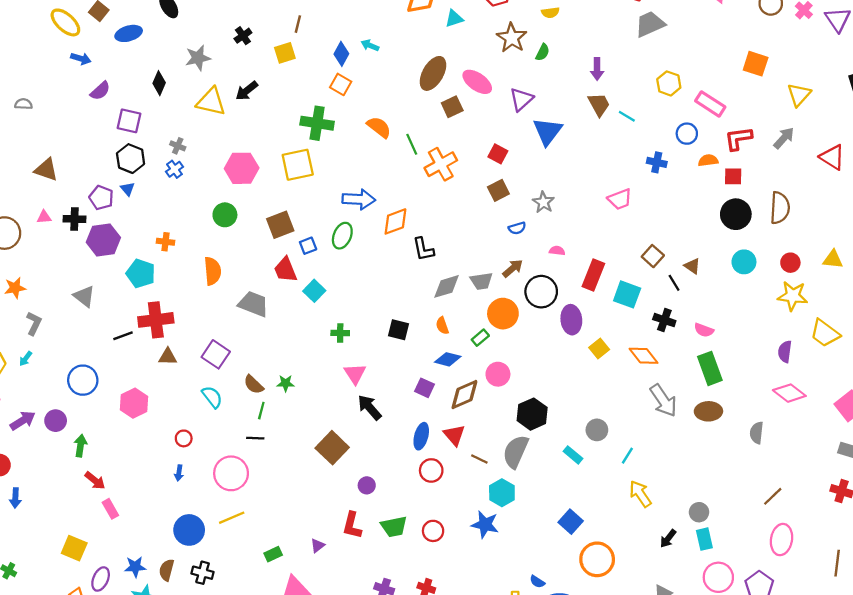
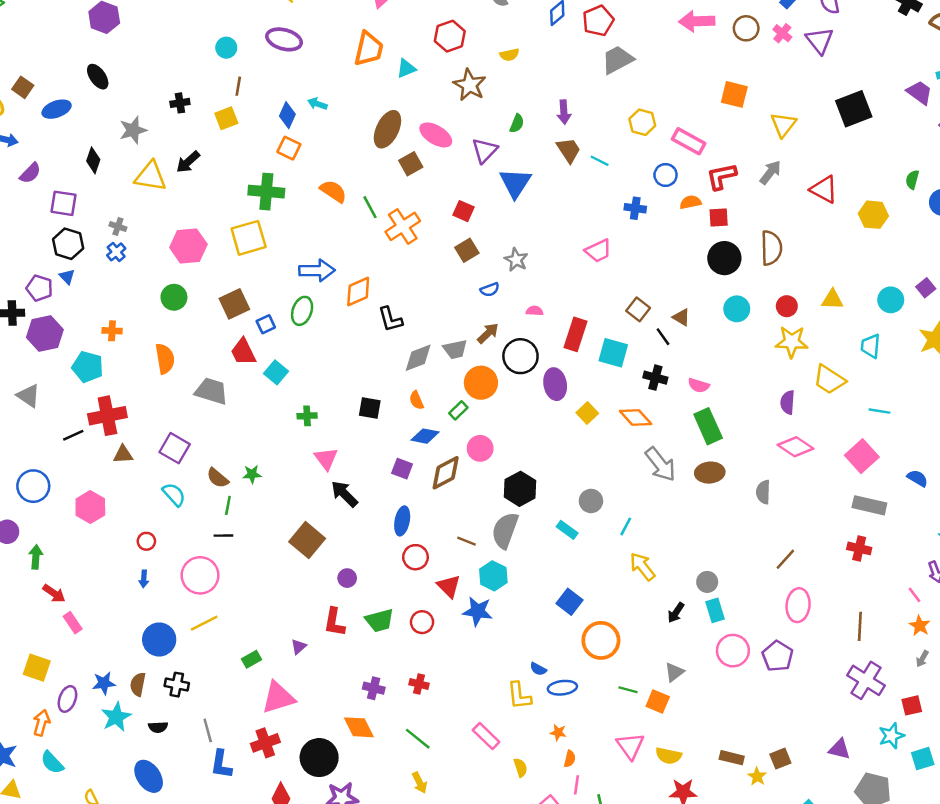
black cross: (243, 36) -> (180, 103), turned 30
green semicircle: (543, 52) -> (517, 123), moved
red triangle: (454, 435) -> (449, 586), moved

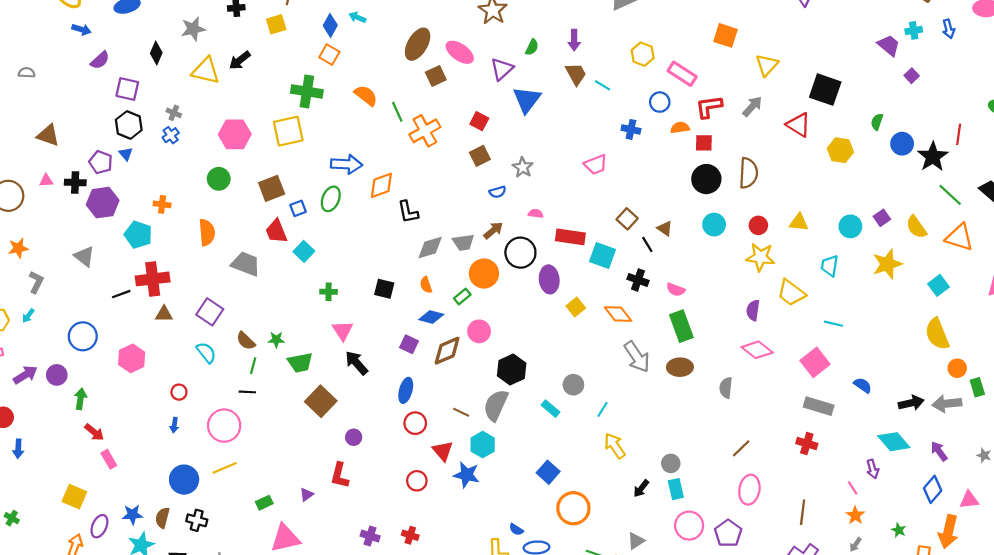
black square: (854, 109) -> (825, 90), moved, turned 36
red rectangle: (576, 334) -> (570, 237), turned 76
green trapezoid: (380, 620) -> (300, 363), moved

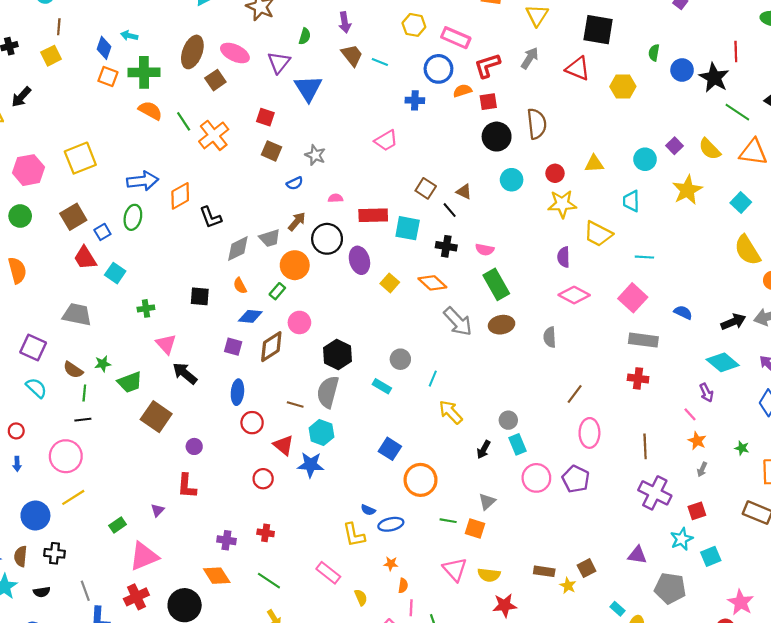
green cross: (307, 91) -> (144, 72), moved
blue circle: (660, 102) -> (438, 69), size x1.4
brown square: (480, 156) -> (272, 151), turned -30
gray trapezoid: (246, 264) -> (77, 314), moved

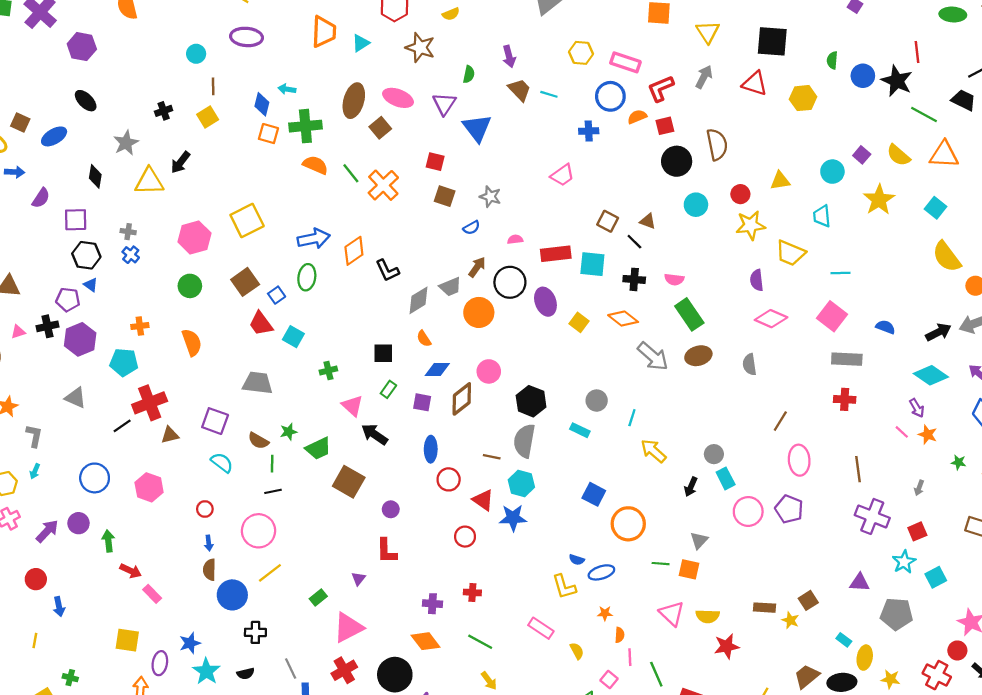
green rectangle: (277, 291) -> (388, 389), moved
orange star: (697, 441) -> (928, 435), moved
brown semicircle: (21, 556) -> (209, 570), moved

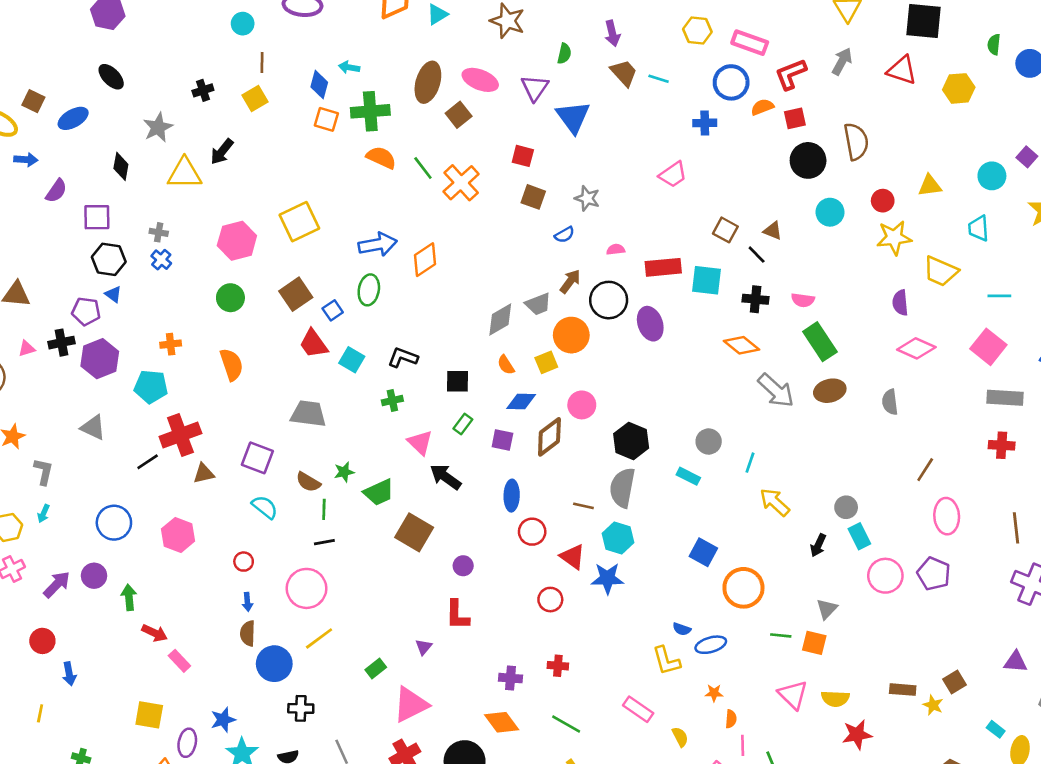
black L-shape: (387, 270) -> (403, 358), moved, turned 135
yellow square: (579, 322) -> (546, 362), moved, turned 30

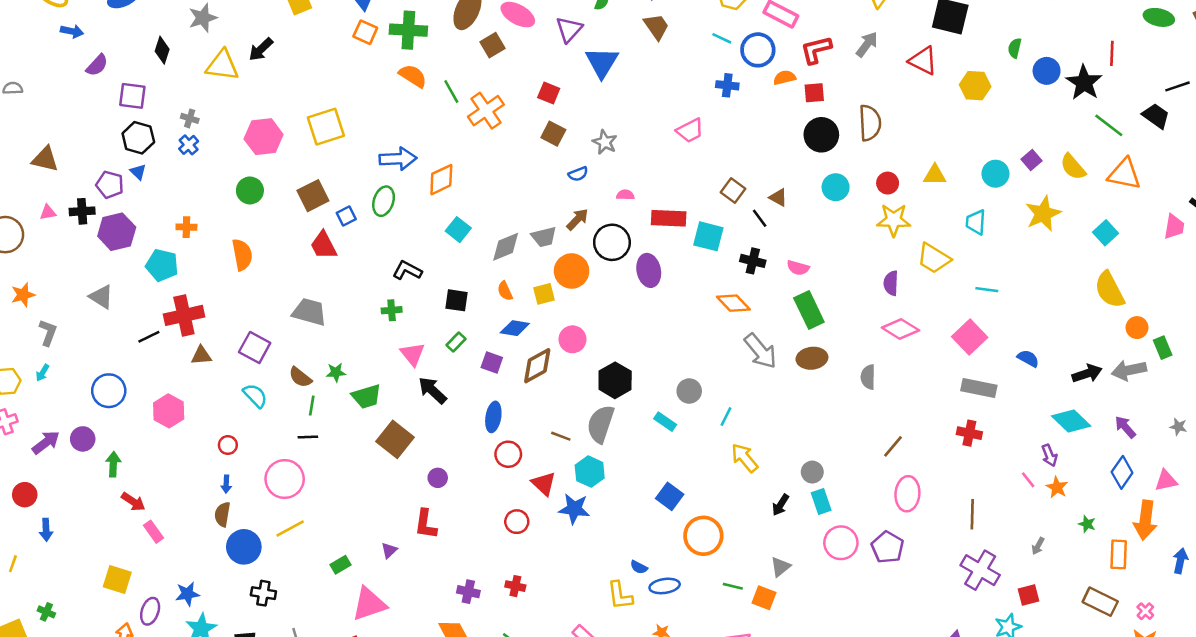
cyan line: (659, 79) -> (722, 38), moved
cyan square: (352, 360) -> (458, 230), moved

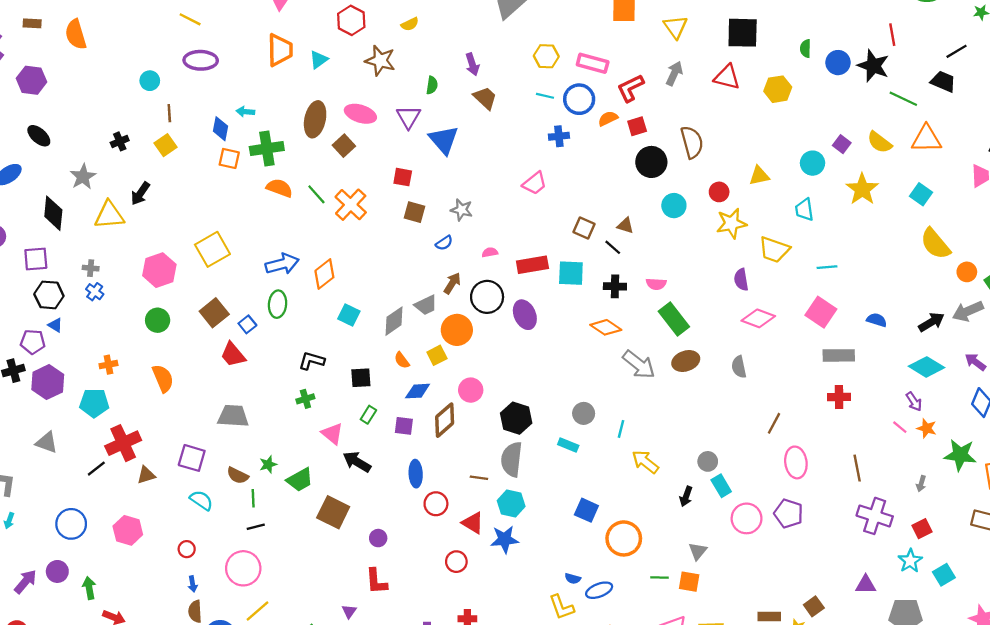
black diamond: (162, 50) -> (53, 213), size x1.4
green star: (1087, 524) -> (960, 455), size x2.0

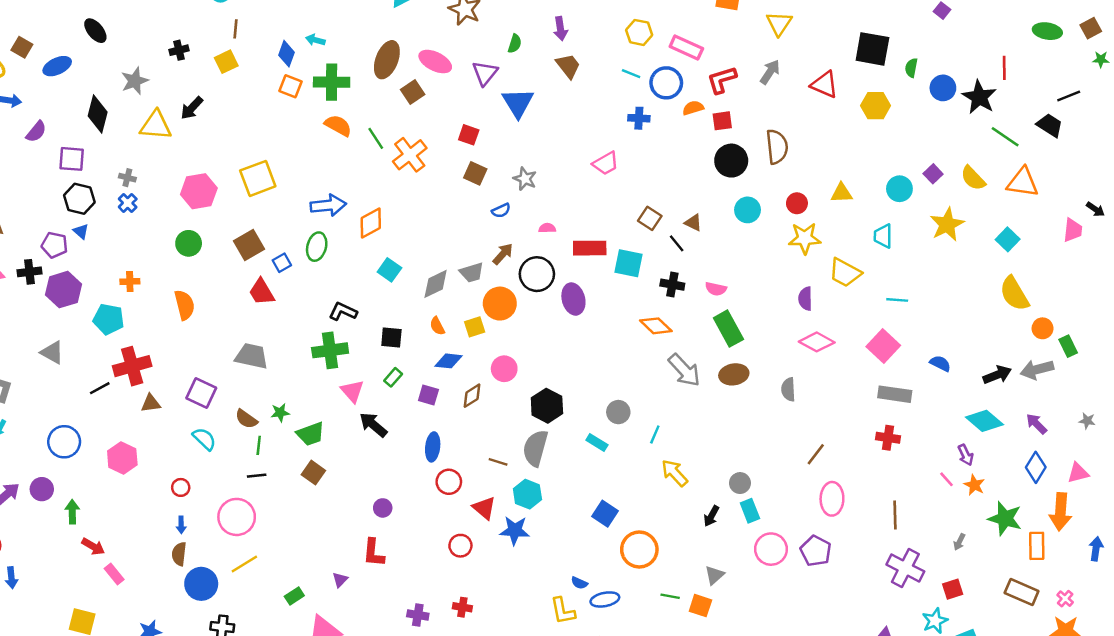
black square: (743, 33) -> (872, 49), moved
green cross: (305, 399) -> (330, 350), size x1.8
brown diamond: (445, 420) -> (472, 396), size x0.7
brown square: (333, 512) -> (313, 473), moved, size x0.7

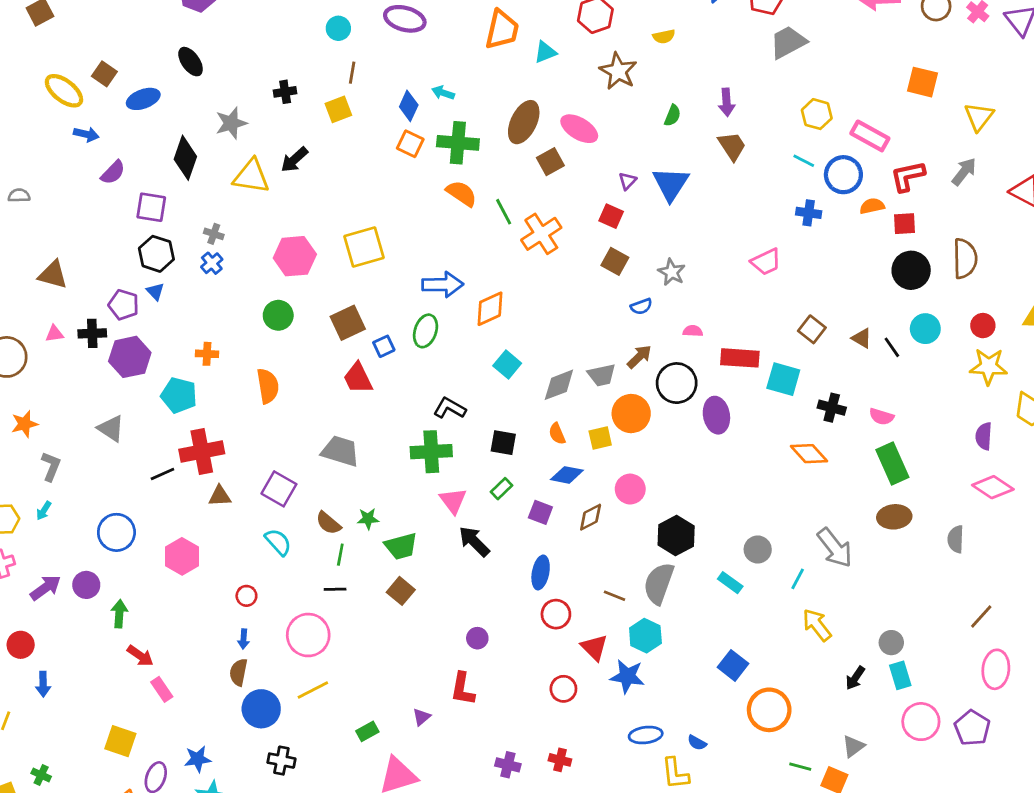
purple triangle: (485, 73) -> (627, 181), moved, size x0.6
black line: (677, 243) -> (892, 347), moved
gray arrow: (684, 370) -> (835, 548), moved
blue ellipse: (605, 599) -> (646, 735), moved

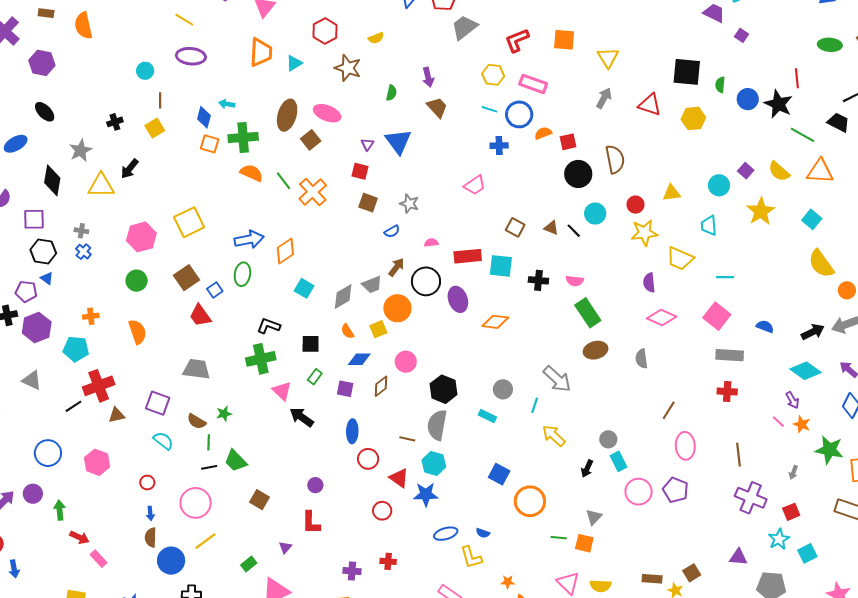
red L-shape: (908, 176) -> (517, 40), moved
orange diamond: (809, 454) -> (495, 322), moved, turned -32
green trapezoid: (401, 546) -> (236, 461), moved, turned 70
brown square: (401, 591) -> (259, 500), moved

